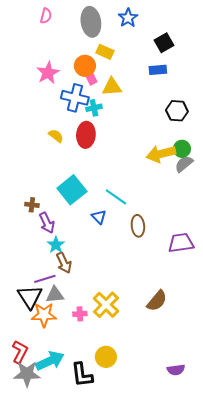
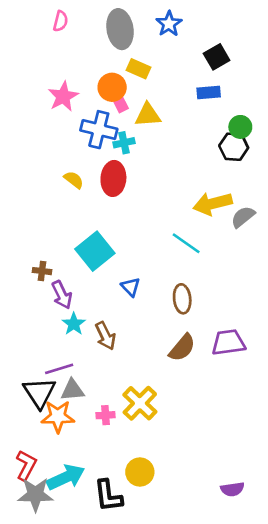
green circle: (182, 149) -> (240, 127), moved
cyan line: (116, 197) -> (186, 243), moved
purple trapezoid: (181, 243) -> (228, 342), moved
brown arrow: (64, 263) -> (105, 336), moved
brown semicircle: (157, 301) -> (182, 348), moved

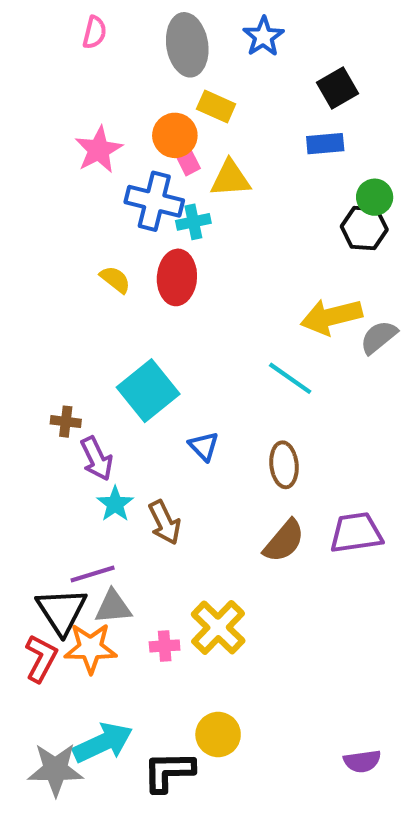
red L-shape: (26, 465) -> (41, 658), moved
black L-shape: (108, 496) -> (169, 772), turned 96

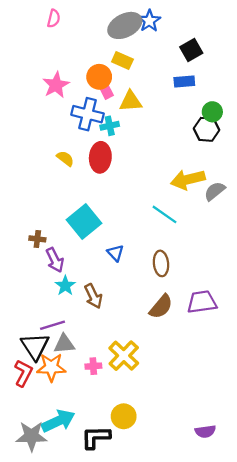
gray ellipse: (187, 45) -> (125, 25), moved, turned 72

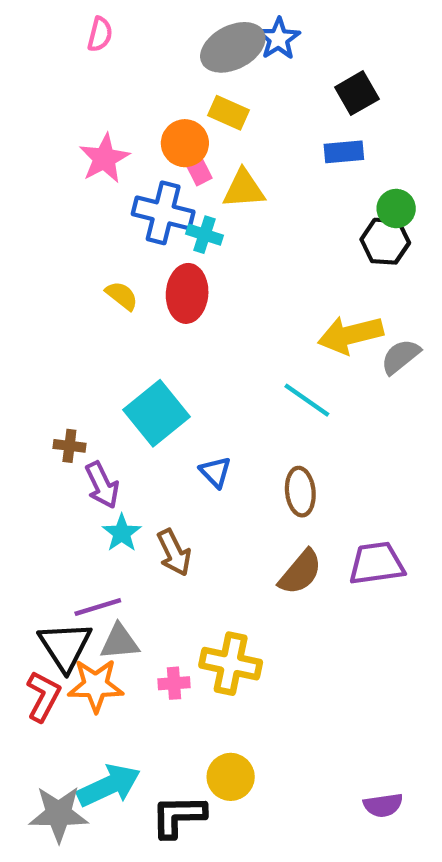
cyan cross: (110, 126) -> (204, 235), turned 30
yellow cross: (124, 356) -> (231, 664), turned -32

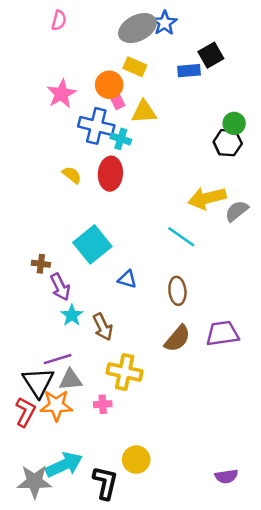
blue rectangle: (344, 152) -> (189, 71), moved
blue triangle: (215, 472) -> (127, 279), turned -30
yellow cross: (231, 664) -> (125, 372), moved
black L-shape: (178, 816) -> (105, 483), turned 104

